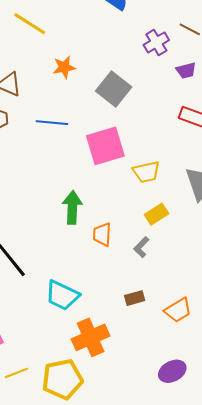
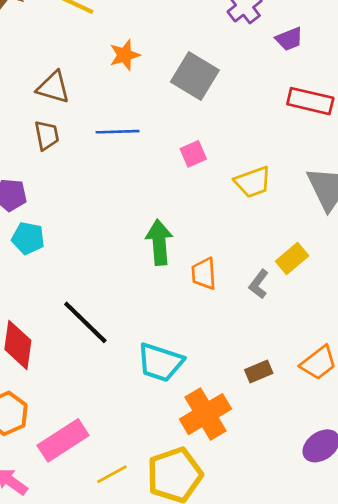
pink square: (105, 146) -> (193, 154), size x0.5
yellow rectangle: (157, 214) -> (292, 259), moved
brown rectangle: (135, 298) -> (259, 371), moved

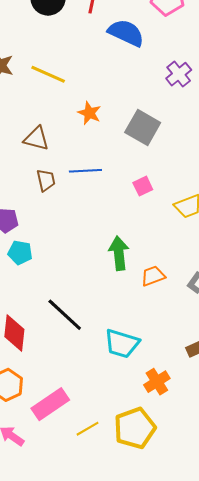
orange star: (125, 55) -> (89, 113), turned -30
brown trapezoid: (47, 135) -> (46, 180), moved
orange trapezoid: (204, 274) -> (153, 276), turned 75
orange cross: (206, 414) -> (157, 382), size x0.7

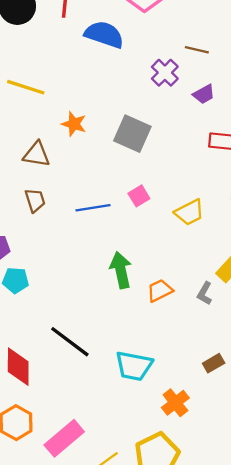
brown triangle: (36, 139) -> (37, 154), moved
blue line: (85, 171) -> (93, 208), moved

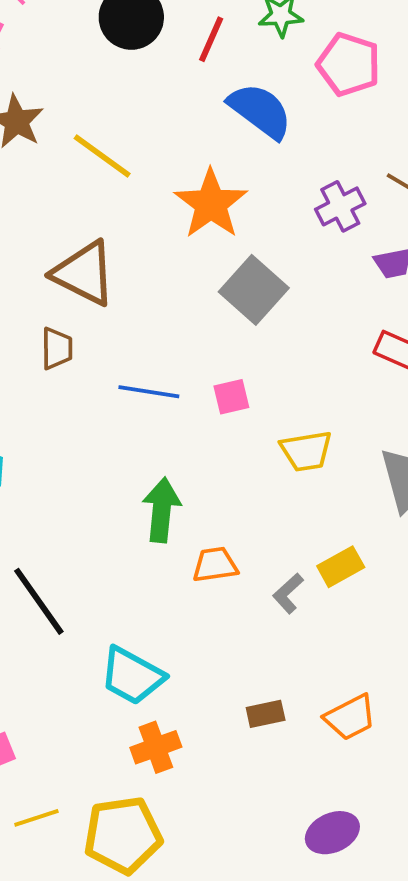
orange star: (74, 124) -> (211, 204), moved, size x1.6
brown triangle: (37, 154) -> (84, 273), size x1.4
orange cross: (175, 403) -> (156, 747), moved

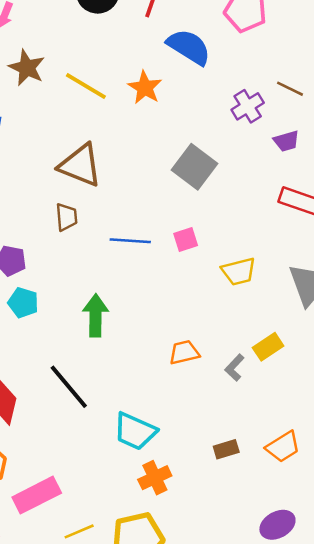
orange star: (211, 204) -> (145, 88), moved, size x0.7
green arrow: (162, 510) -> (96, 315), moved

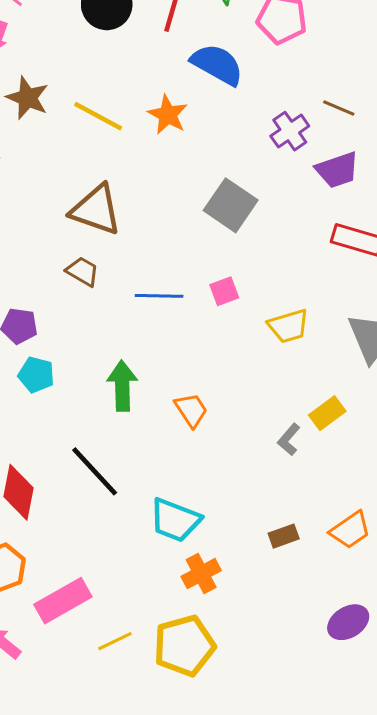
purple trapezoid: (286, 141) -> (337, 170), size x1.4
brown trapezoid: (66, 217) -> (83, 271), turned -52
orange trapezoid: (184, 352) -> (191, 410), moved, turned 72

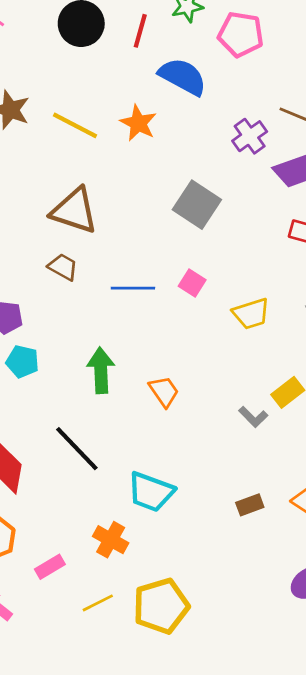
pink square: (224, 291) -> (192, 283), turned -36
gray L-shape: (289, 439) -> (253, 417), turned -84
orange cross: (201, 574) -> (111, 540), moved, turned -32
pink rectangle: (63, 601) -> (50, 567), size x0.6

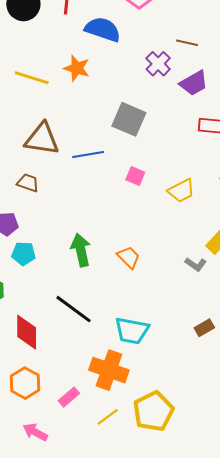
brown trapezoid: (63, 267) -> (28, 183), moved
blue line: (133, 288) -> (88, 155), moved
orange cross: (111, 540) -> (109, 370), size x1.5

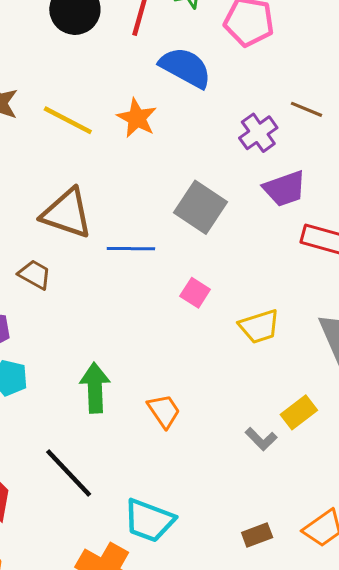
purple trapezoid: (194, 83) -> (285, 189), moved

